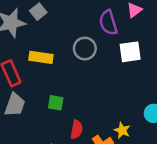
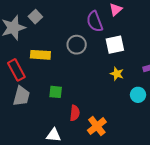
yellow star: (122, 130) -> (117, 74), moved

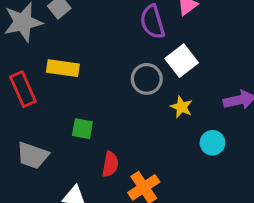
gray circle: (77, 45) -> (147, 79), moved
white square: (115, 45) -> (182, 61), turned -30
gray trapezoid: (21, 96) -> (33, 155), moved, turned 90

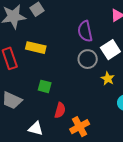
purple semicircle: (152, 22) -> (85, 31), moved

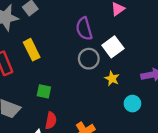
yellow rectangle: (36, 48) -> (32, 50), turned 54
red semicircle: (60, 110) -> (51, 121), moved

